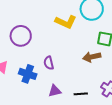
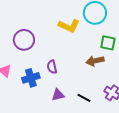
blue cross: (28, 74) -> (31, 78), turned -36
black line: (81, 94) -> (84, 98), turned 32

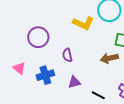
purple semicircle: (52, 67) -> (67, 55), moved
purple triangle: (58, 95) -> (74, 82), moved

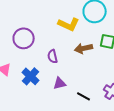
brown arrow: (109, 58) -> (84, 48), moved
blue cross: (45, 75) -> (31, 76), turned -30

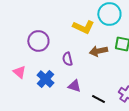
purple triangle: (60, 83) -> (74, 86), turned 32

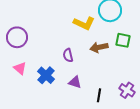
purple circle: (38, 41) -> (17, 37), moved
black line: (98, 99) -> (99, 95), turned 72

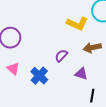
purple semicircle: (68, 55) -> (61, 56), turned 56
purple triangle: (75, 82) -> (81, 74), moved

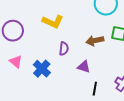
yellow L-shape: (77, 24) -> (53, 22), moved
purple semicircle: (61, 56) -> (64, 49), turned 144

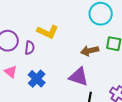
purple semicircle: (64, 49) -> (30, 48), moved
purple triangle: (84, 67) -> (79, 77), size x1.5

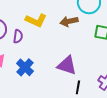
brown arrow: (90, 51) -> (69, 21), moved

